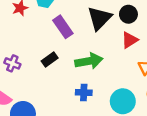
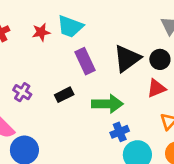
blue cross: (84, 93) -> (120, 132), moved, turned -35

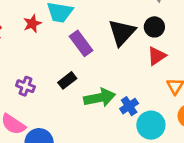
green arrow: (107, 104) -> (100, 98), moved

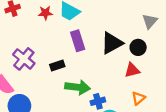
purple cross: (25, 86) -> (24, 59), size x1.5

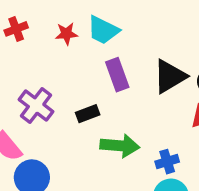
blue cross: (98, 101) -> (167, 162), moved

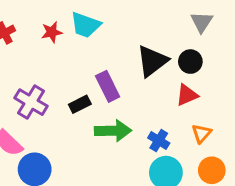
purple rectangle: (117, 75) -> (108, 86), moved
blue cross: (167, 162) -> (159, 141), turned -35

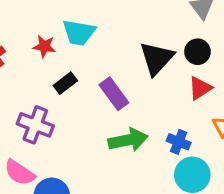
red star: (52, 32) -> (44, 46), turned 30
black rectangle: (80, 104) -> (65, 83), moved

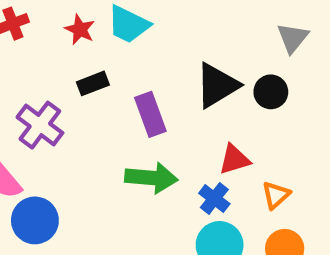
red triangle: (200, 88) -> (234, 159), moved

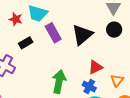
black circle: (271, 92) -> (114, 30), moved
purple rectangle: (150, 114) -> (53, 33), moved
green arrow: (151, 178) -> (59, 82), turned -75

